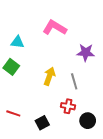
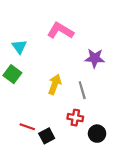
cyan triangle: (17, 42) -> (19, 47), turned 48
red line: (13, 113) -> (27, 127), moved

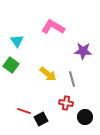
yellow arrow: (55, 84) -> (48, 74), turned 108

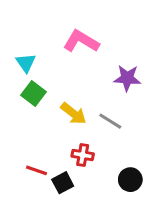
green square: (11, 65) -> (33, 94), moved
gray line: (72, 79) -> (110, 121), turned -42
red cross: (66, 103) -> (83, 155), moved

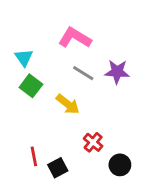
gray line: (110, 121) -> (83, 73), moved
red cross: (83, 155) -> (93, 142), moved, turned 30
red line: (37, 170) -> (34, 156), turned 60

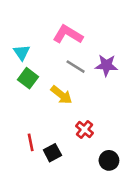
black circle: (120, 165) -> (109, 160), moved

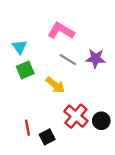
green square: (28, 78) -> (25, 70), turned 30
red cross: (85, 130) -> (76, 116), size x1.5
black circle: (109, 160) -> (101, 121), moved

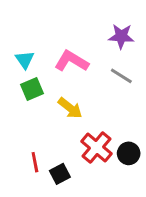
pink L-shape: (61, 31) -> (72, 61), moved
purple star: (96, 58) -> (121, 36), moved
gray line: (68, 60) -> (121, 76), moved

